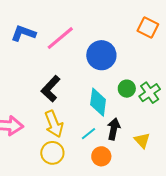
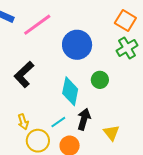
green cross: (150, 93) -> (127, 48), moved
yellow arrow: (54, 124) -> (23, 122), moved, size x0.6
yellow circle: (52, 153) -> (38, 141), moved

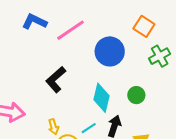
orange square: (125, 21) -> (144, 26), moved
green circle: (100, 80) -> (136, 95), moved

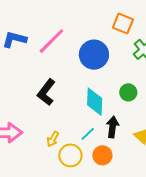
yellow arrow: (54, 127) -> (53, 139), turned 56

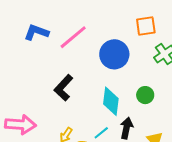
orange square: (123, 24) -> (146, 26), turned -35

